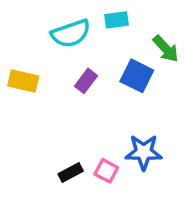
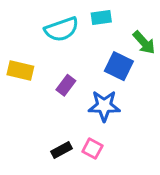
purple rectangle: (86, 81) -> (66, 85), moved
blue star: (144, 152) -> (104, 106), moved

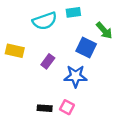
black rectangle: (62, 150) -> (45, 108), turned 32

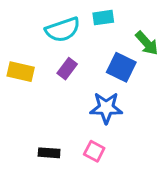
purple rectangle: (48, 61) -> (67, 69), moved
black rectangle: (45, 108) -> (49, 153), moved

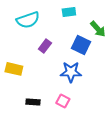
cyan semicircle: (63, 30) -> (28, 20), moved
yellow rectangle: (21, 72) -> (14, 69), moved

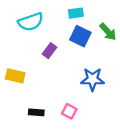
blue square: (81, 45) -> (80, 36), moved
blue star: (71, 72) -> (92, 79), moved

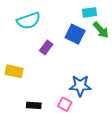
cyan rectangle: (76, 13) -> (90, 12), moved
blue star: (92, 79) -> (80, 86), moved

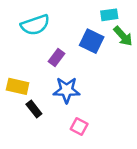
blue star: (80, 86) -> (67, 90), moved
black rectangle: (34, 105) -> (34, 109), moved, turned 48

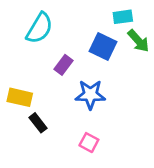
cyan semicircle: (35, 25) -> (39, 28), turned -40
blue star: (67, 90) -> (90, 95), moved

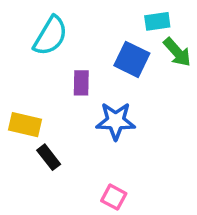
purple rectangle: (63, 65) -> (81, 83), turned -36
pink square: (89, 143) -> (114, 197), moved

